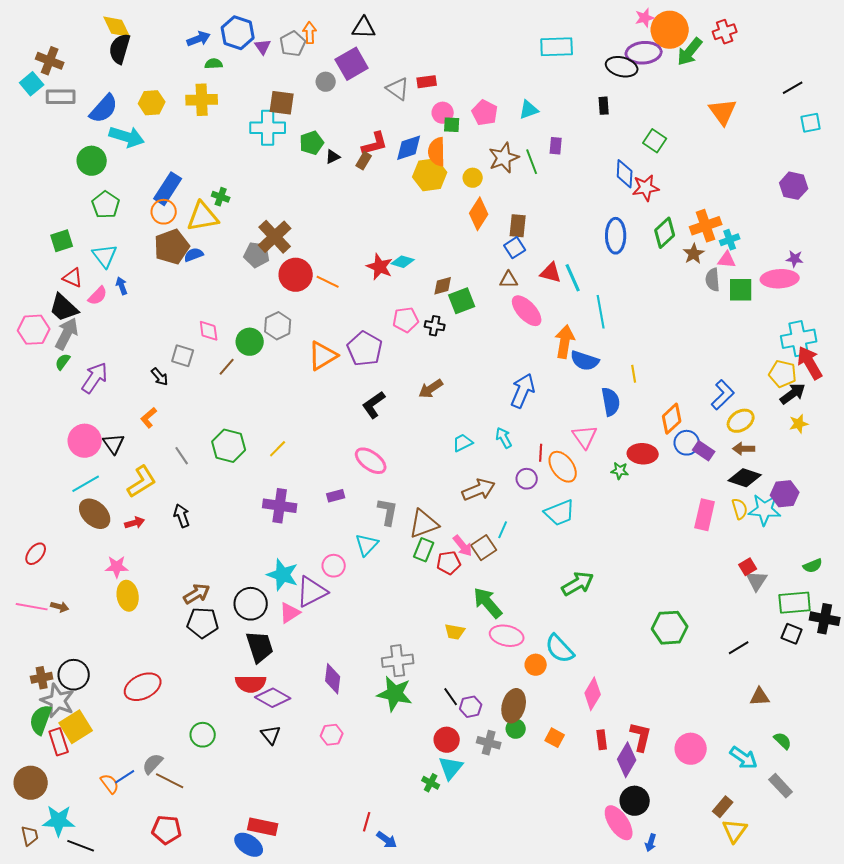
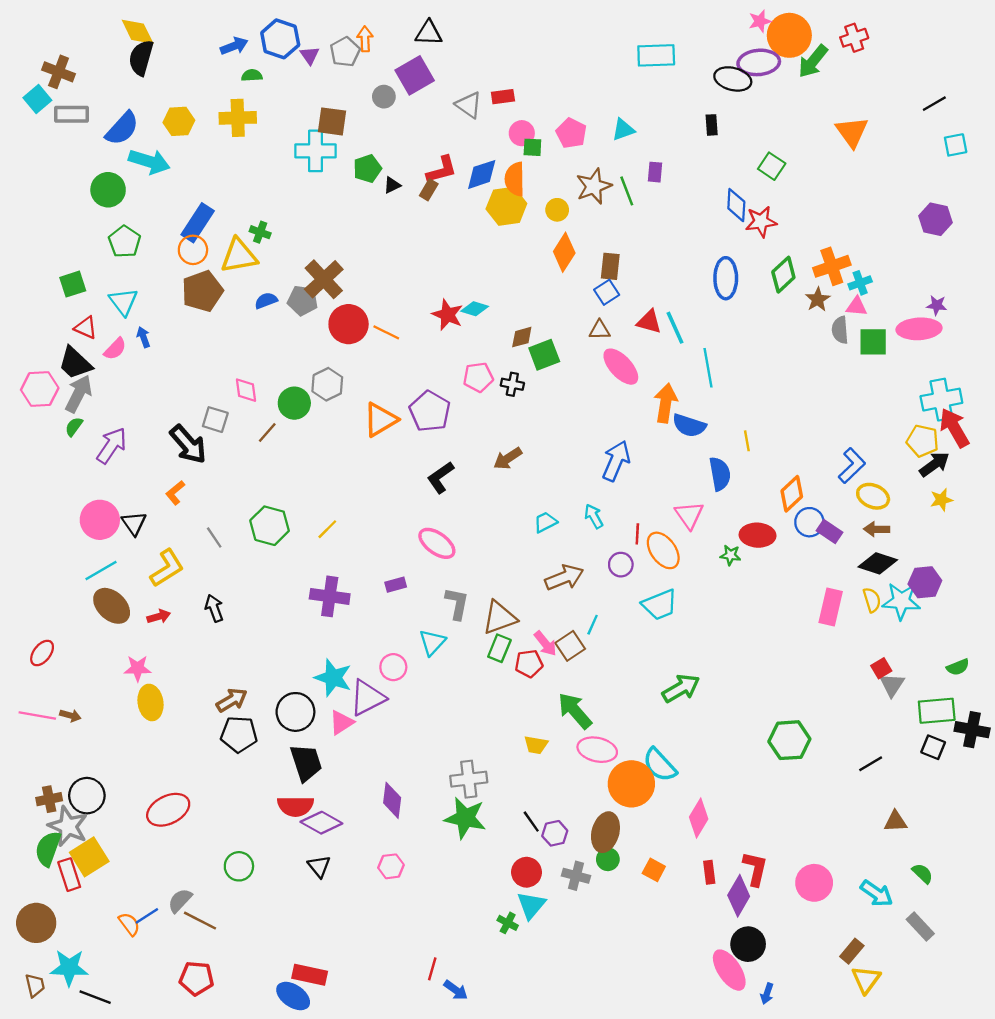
blue semicircle: (194, 255) -> (266, 301), moved
black arrow: (160, 377) -> (188, 444), size x1.8
yellow ellipse: (741, 421) -> (873, 496), turned 56
orange circle: (536, 665) -> (631, 784), size x1.8

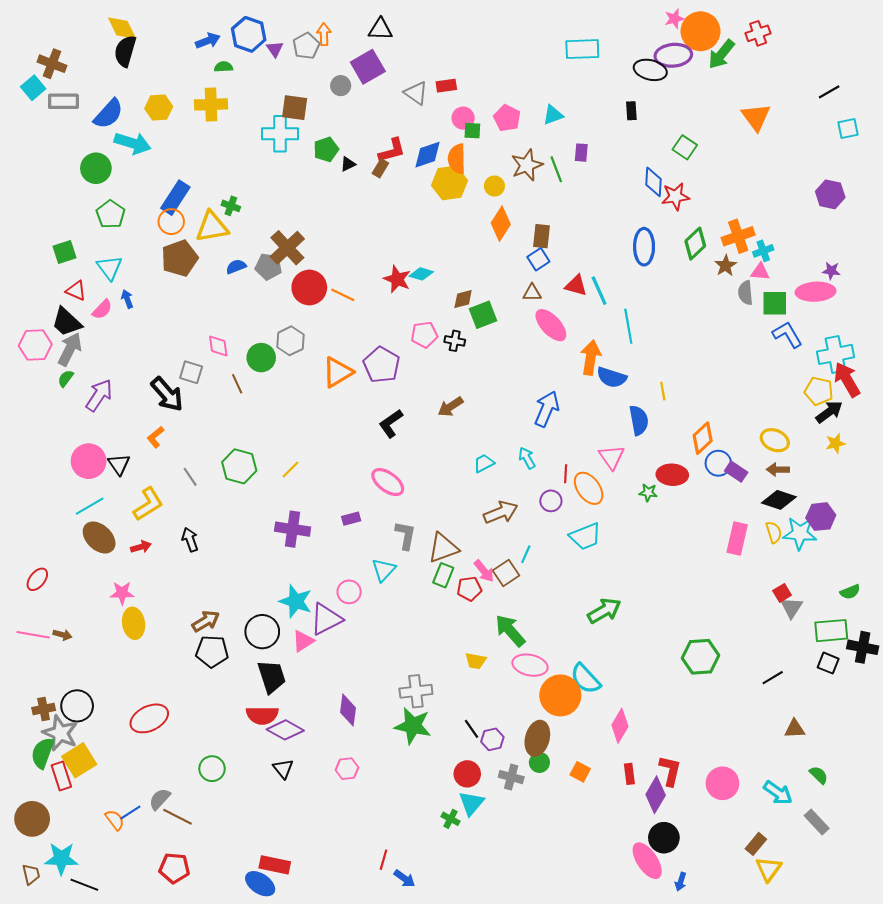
brown line: (267, 433) -> (237, 384), turned -66
blue L-shape: (852, 466) -> (787, 335), moved, turned -76

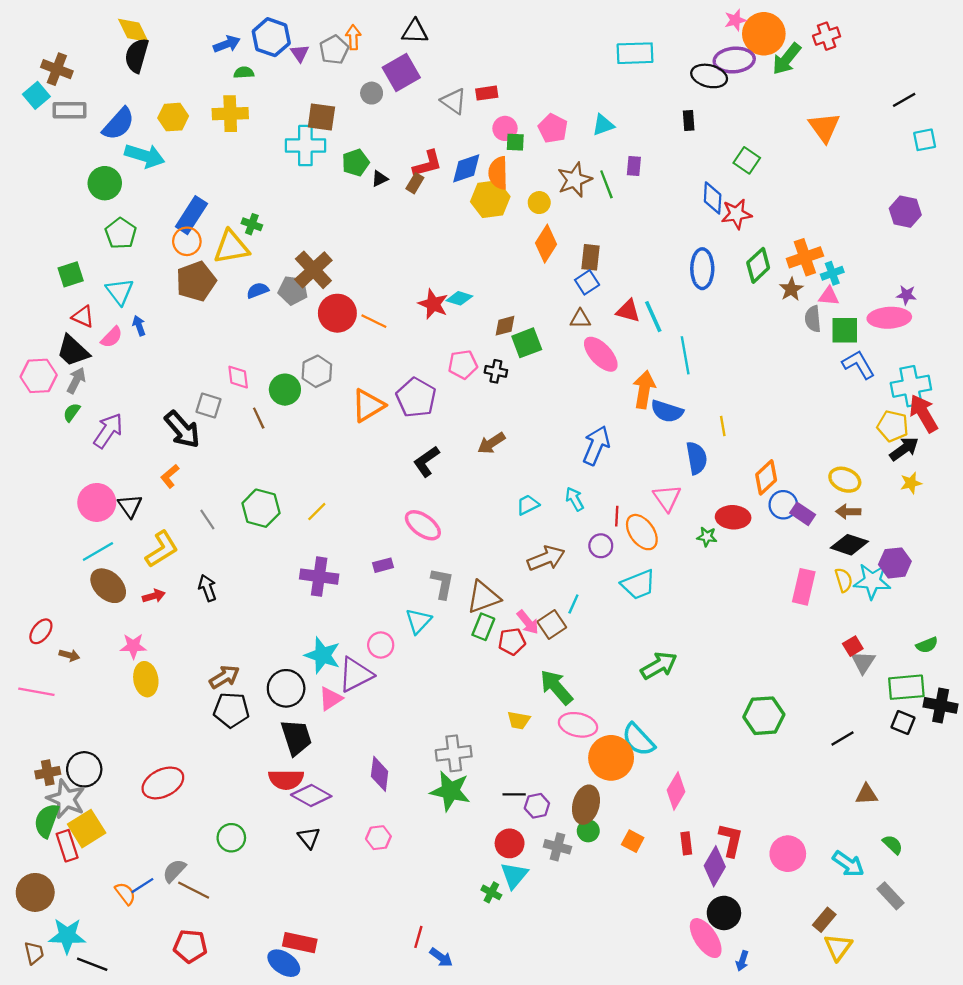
gray arrow: (70, 349) -> (76, 380), size x0.7
brown arrow: (62, 635) -> (69, 655), moved
black line: (471, 729) -> (514, 794), turned -54

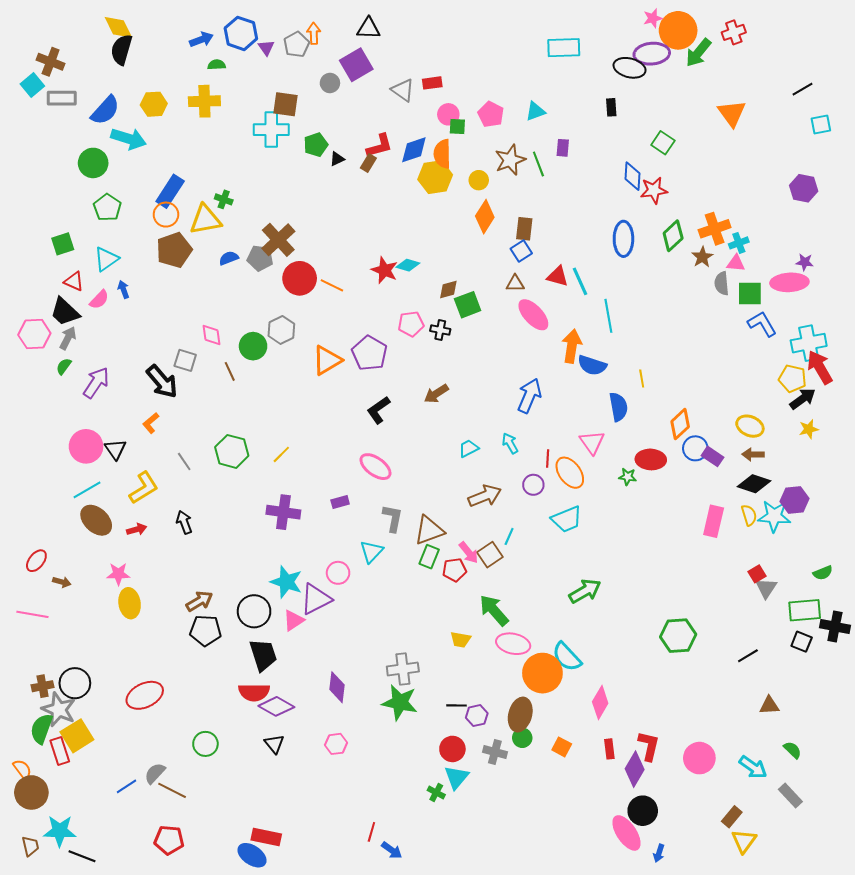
cyan triangle: (120, 291) -> (106, 259), turned 32
orange semicircle: (125, 894) -> (22, 769), moved

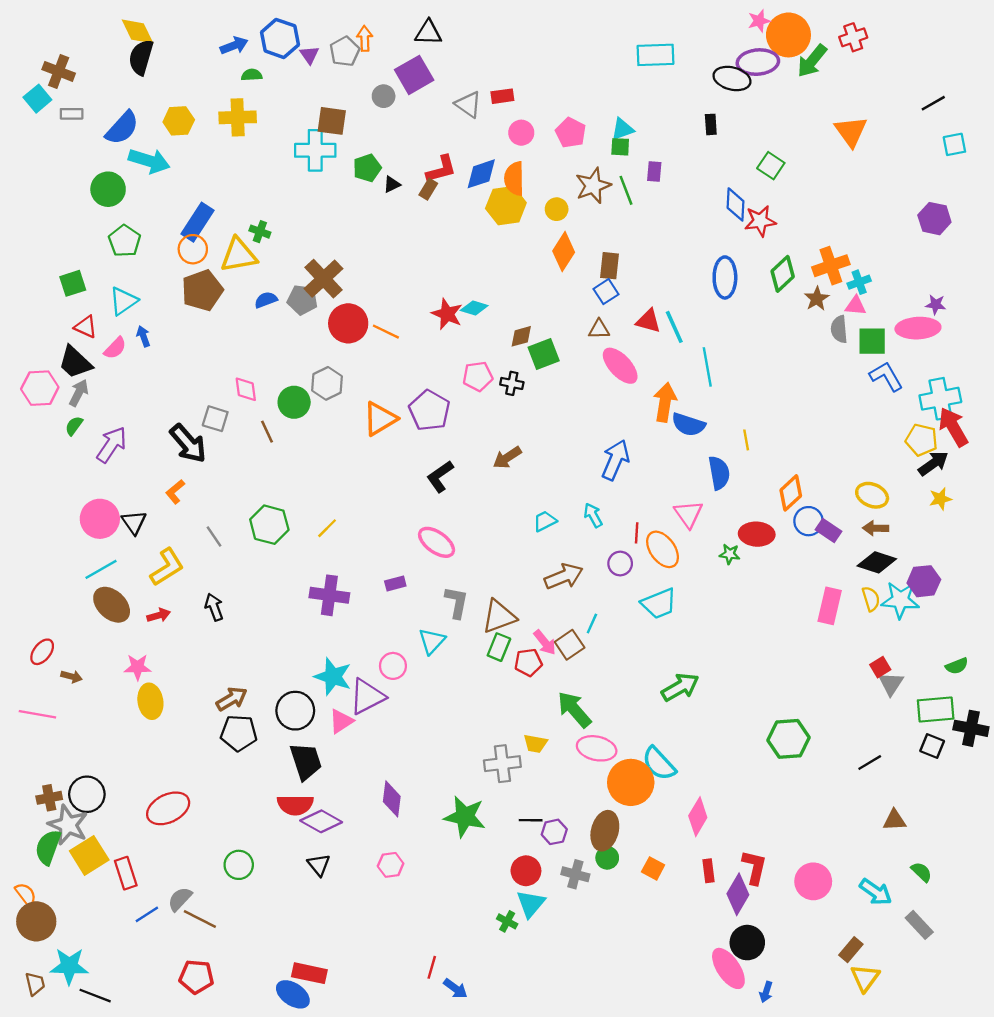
gray rectangle: (62, 98) -> (72, 114), size x0.7
green square: (457, 127) -> (620, 147), moved
gray cross: (403, 669) -> (502, 764), moved
red rectangle: (60, 751) -> (126, 873), moved

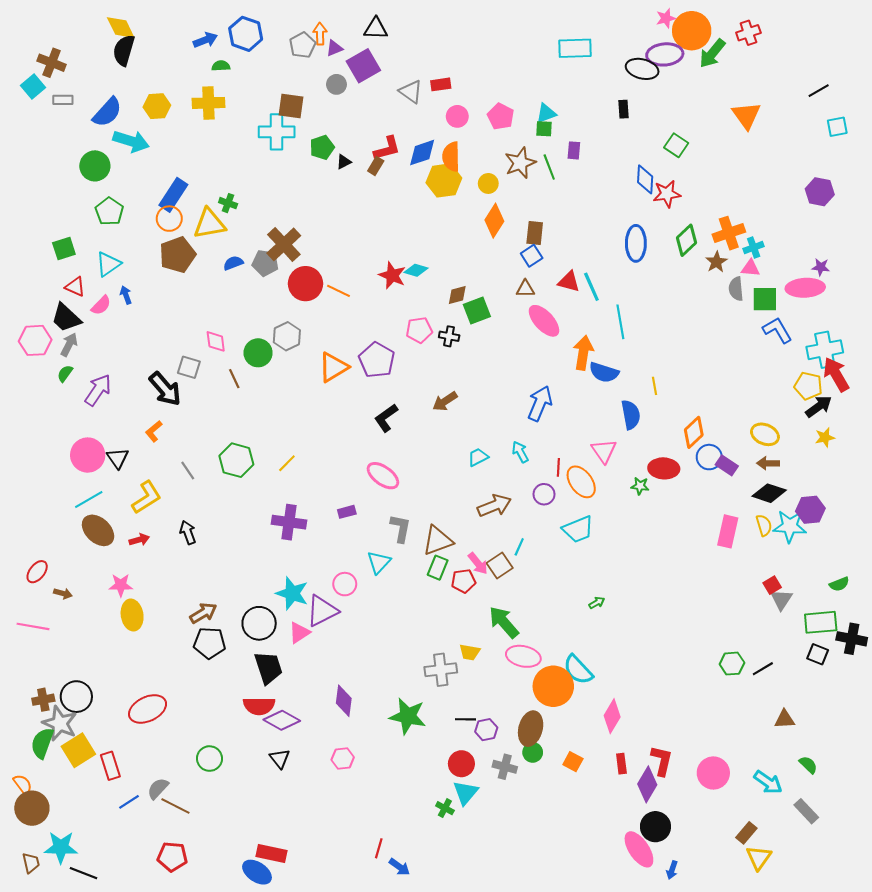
purple triangle: (309, 55) -> (334, 48), moved, turned 42
green arrow: (680, 687) -> (597, 603), size x0.5
green hexagon: (788, 739) -> (732, 664), moved, size x0.7

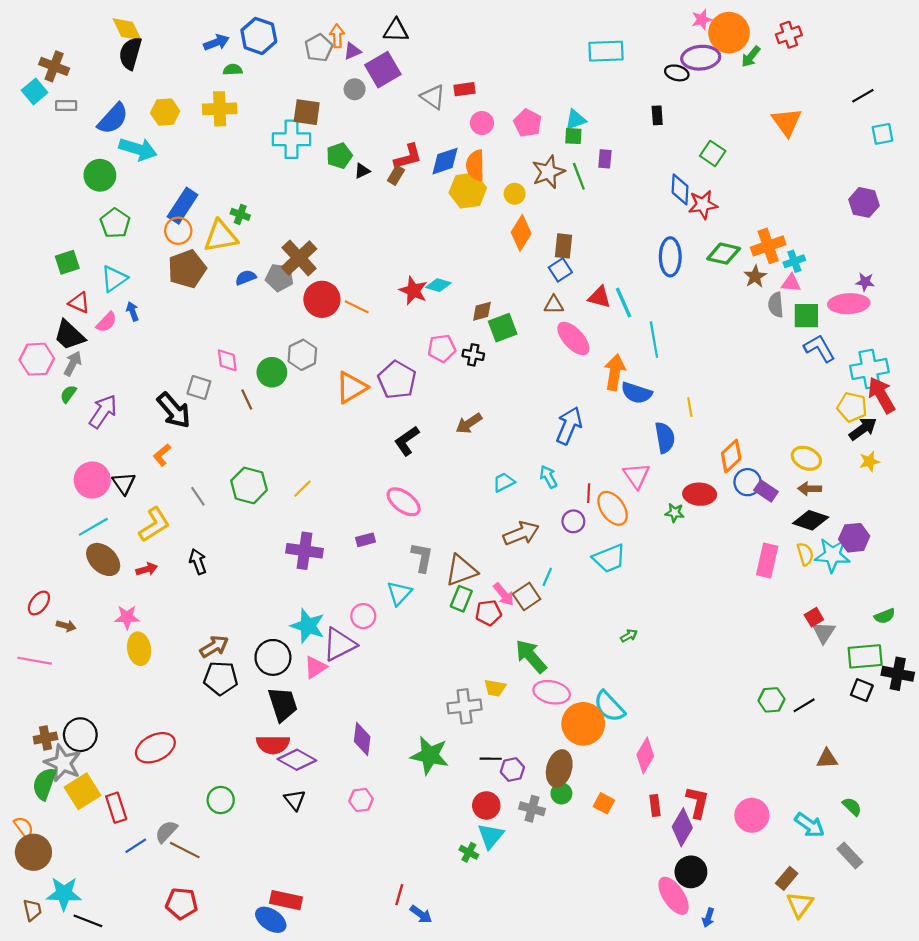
green arrow: (712, 53) -> (751, 57), size x0.7
black ellipse: (642, 69) -> (677, 73), size x0.7
green diamond: (686, 240) -> (724, 254), turned 56

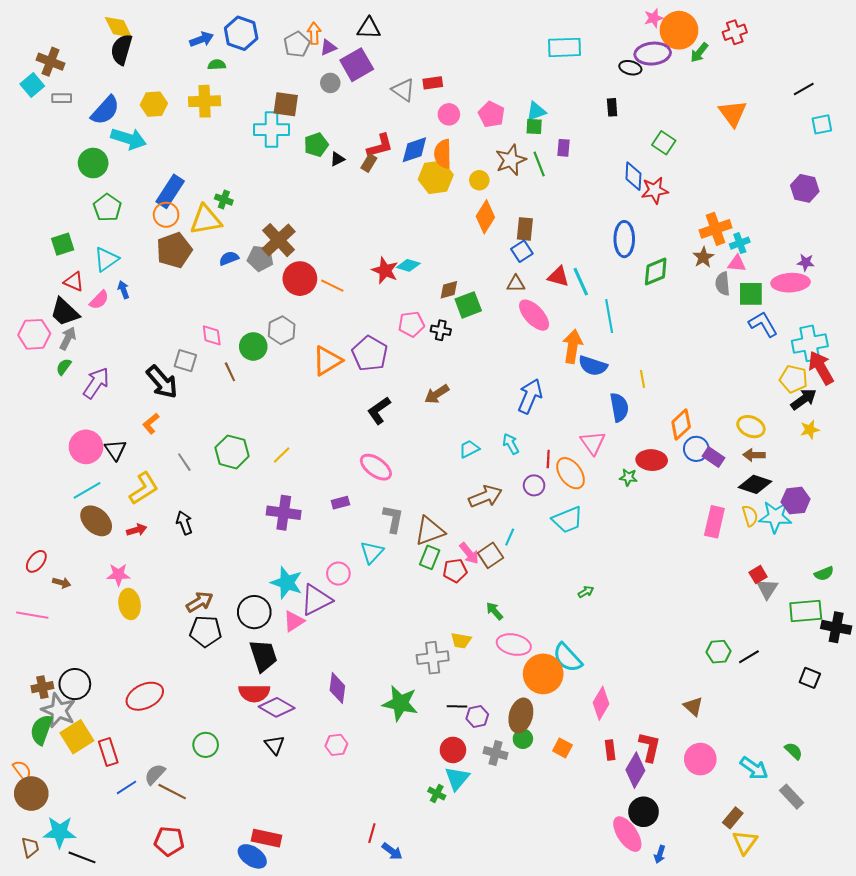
green diamond: (724, 254) -> (656, 271), moved, turned -36
green arrow: (531, 656) -> (495, 611), size x0.6
black square: (862, 690) -> (810, 678), moved
brown triangle: (827, 759) -> (693, 706), moved, turned 45

